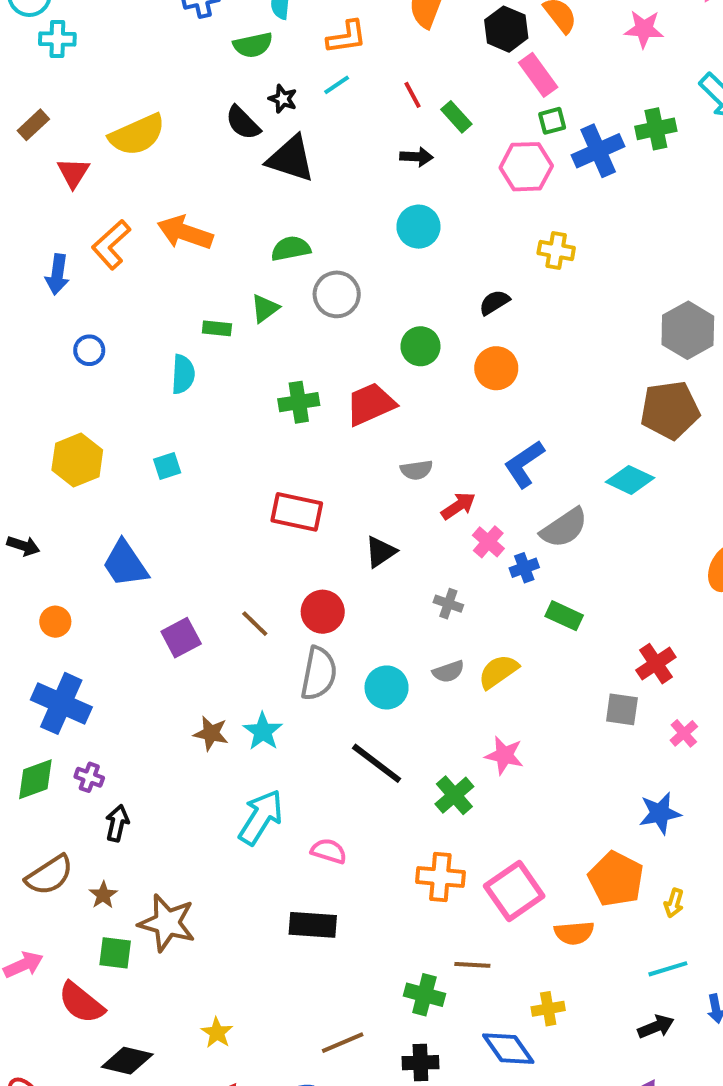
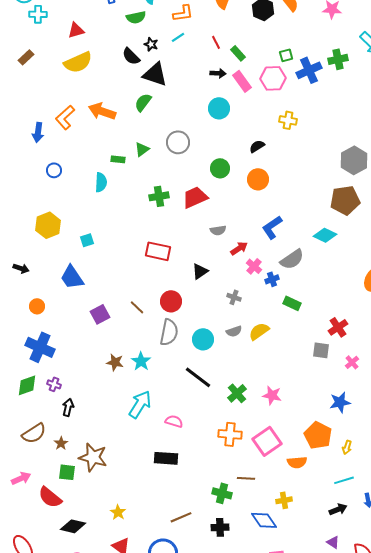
pink rectangle: (538, 75) -> (242, 81), moved
red triangle: (73, 173) -> (76, 30), moved, turned 42
green semicircle: (291, 249) -> (143, 102), moved, turned -42
cyan square: (167, 466) -> (87, 240), moved
pink star: (504, 755) -> (272, 395), moved

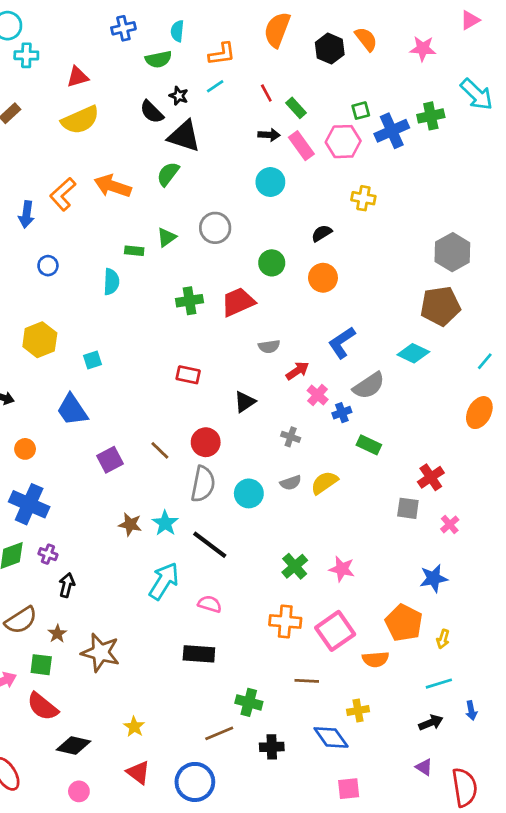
red rectangle: (158, 251) -> (188, 375), size x0.7
black line: (198, 377) -> (210, 545), moved
green square: (67, 472) -> (41, 665), moved
green cross: (222, 493) -> (249, 702), moved

